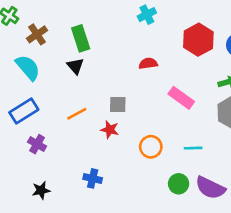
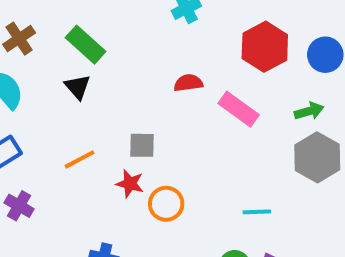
green rectangle: (81, 38) -> (86, 45), turned -30
pink rectangle: (181, 98) -> (239, 109), moved
orange circle: (151, 147) -> (166, 204), moved

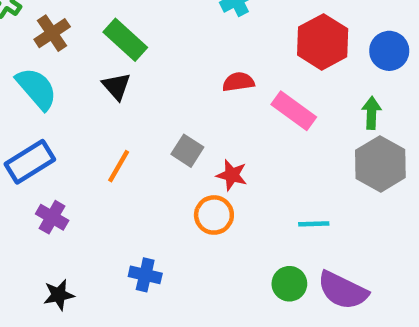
green arrow: (309, 111) -> (371, 113), turned -72
gray square: (142, 145) -> (187, 151), turned 32
orange line: (80, 159) -> (119, 166), turned -32
red star: (130, 184) -> (232, 175), moved

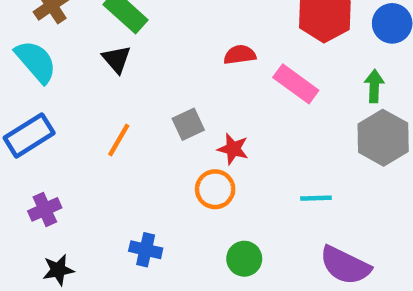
gray square: (187, 151) -> (188, 124), turned 32
purple cross: (52, 217) -> (45, 209), moved, turned 36
green circle: (289, 284) -> (244, 259), moved

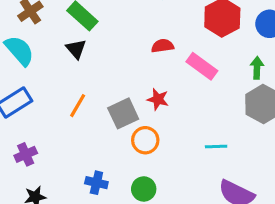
gray square: (188, 124) -> (123, 113), moved, size x1.4
red star: (233, 149) -> (158, 99), moved
green circle: (244, 259) -> (144, 189), moved

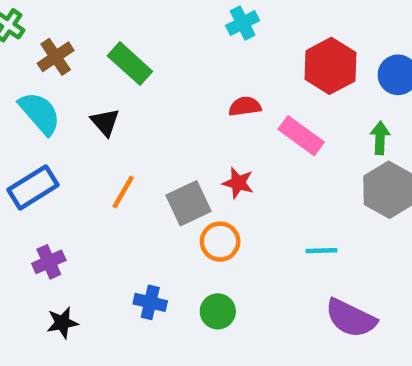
black triangle: (76, 49) -> (105, 122), moved

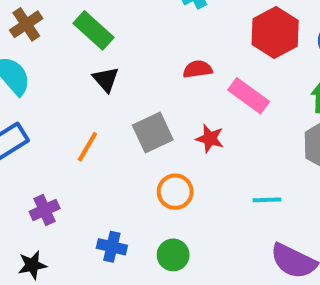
black triangle: (105, 122) -> (106, 79), moved
red star: (238, 183) -> (210, 139), moved
gray square: (188, 203) -> (153, 132), moved
purple cross: (49, 262) -> (45, 210), moved

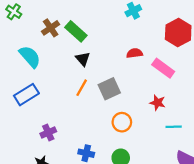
brown cross: (26, 24) -> (51, 28), moved
red star: (210, 139) -> (157, 103), moved
orange line: (87, 147) -> (82, 88), moved

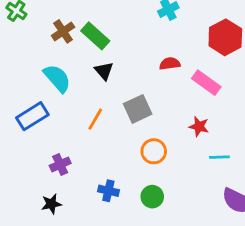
cyan semicircle: (30, 57) -> (57, 78), moved
orange line: (82, 88) -> (95, 119), moved

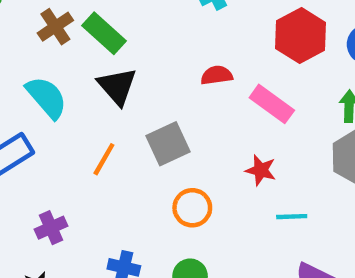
black triangle: (104, 71) -> (117, 86), size x1.4

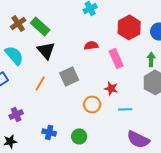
pink rectangle: (272, 104) -> (116, 58), turned 30
orange circle: (192, 208) -> (92, 104), moved

